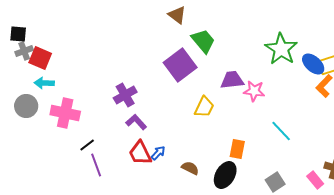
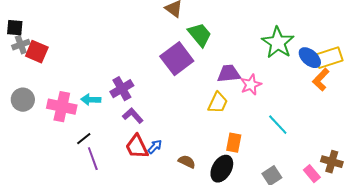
cyan arrow: (44, 83) -> (91, 100), moved
pink star: (254, 91) -> (251, 85), turned -30
yellow trapezoid: (204, 107) -> (218, 103), moved

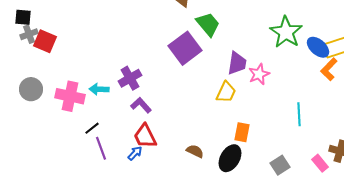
purple trapezoid: (229, 74) -> (237, 63), turned 105
cyan line: (278, 125) -> (299, 114), moved, turned 40
blue arrow: (155, 147) -> (135, 153), moved

